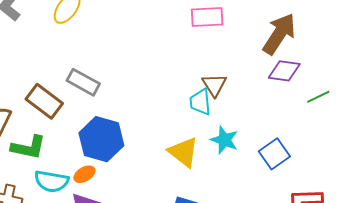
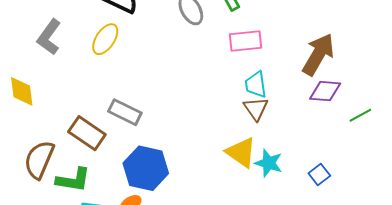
cyan trapezoid: (200, 102) -> (256, 85), moved
yellow triangle: (183, 152) -> (241, 152), moved
blue square: (274, 154) -> (319, 174), size x0.7

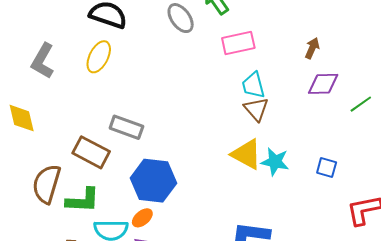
brown arrow: (318, 54) -> (312, 48), size x0.5
blue square: (319, 174) -> (327, 167), turned -30

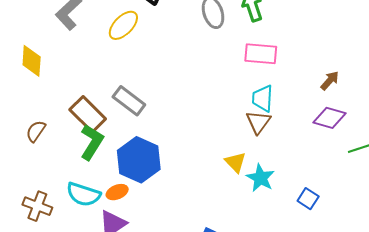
yellow triangle: (246, 154) -> (235, 162), size x0.7
brown semicircle: (47, 184) -> (36, 131), size x0.6
green L-shape: (83, 200) -> (92, 142), moved, turned -78

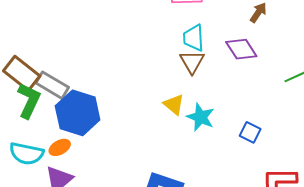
gray rectangle: (129, 101) -> (52, 85), moved
purple diamond: (329, 118) -> (241, 49), moved, turned 48

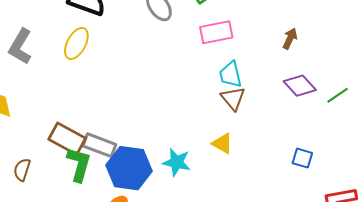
purple diamond: (241, 49) -> (300, 86), moved
cyan star: (201, 117) -> (177, 162), moved

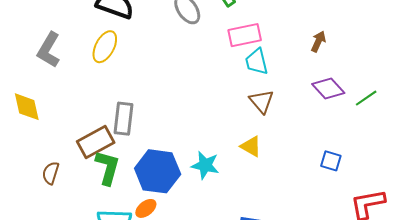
cyan trapezoid: (231, 75) -> (257, 62), moved
brown rectangle: (67, 139) -> (96, 142), turned -57
gray rectangle: (99, 145) -> (124, 119), moved, turned 76

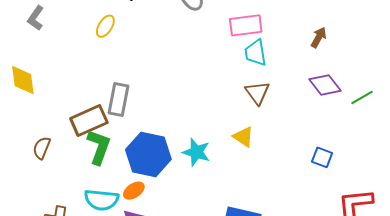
yellow ellipse: (105, 47) -> (105, 26), size x0.7
gray L-shape: (49, 50) -> (36, 18), moved, size x0.7

